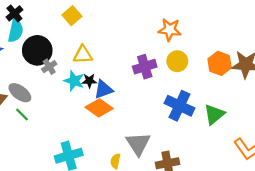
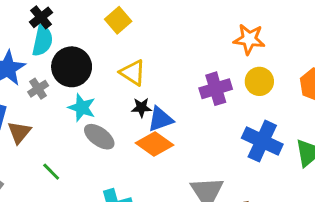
yellow triangle: (83, 55) -> (133, 73), turned 36
gray cross: (49, 67) -> (38, 89), moved
cyan star: (74, 81) -> (82, 108), moved
gray ellipse: (20, 93) -> (99, 137), moved
green line: (22, 114) -> (51, 172), moved

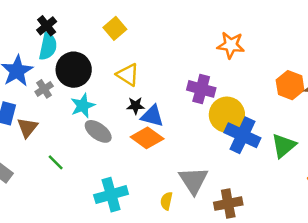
yellow circle: (259, 81) -> (227, 115), moved, size x1.4
purple cross: (216, 89) -> (201, 89), turned 32
cyan star: (82, 108) -> (83, 106), turned 30
blue triangle: (160, 119) -> (152, 116), turned 35

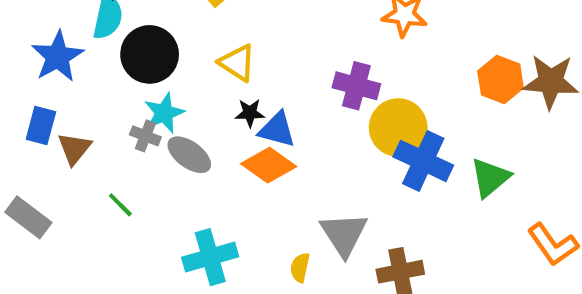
gray cross: (44, 89) -> (145, 136), moved, turned -36

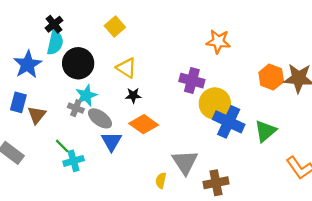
blue triangle: (277, 130) -> (111, 141), moved, turned 45
cyan cross: (210, 257) -> (74, 161), moved, size x0.7

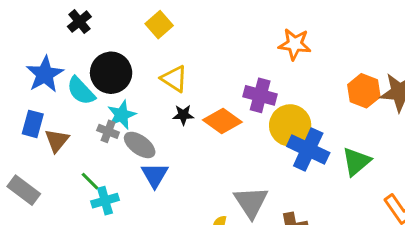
cyan semicircle: (55, 43) -> (81, 91), moved, turned 125
orange diamond: (144, 124) -> (222, 121), moved

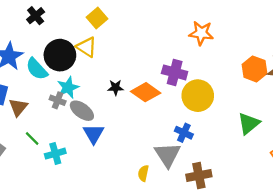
yellow triangle: (174, 79) -> (87, 47), moved
blue cross: (308, 149) -> (184, 133), moved, size x0.6
green line: (90, 181) -> (32, 138), moved

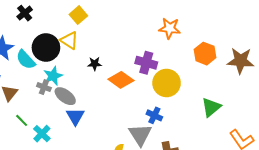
orange hexagon: (254, 69) -> (205, 54), moved
black star: (116, 88) -> (95, 64), moved
cyan cross: (55, 154) -> (42, 134), turned -30

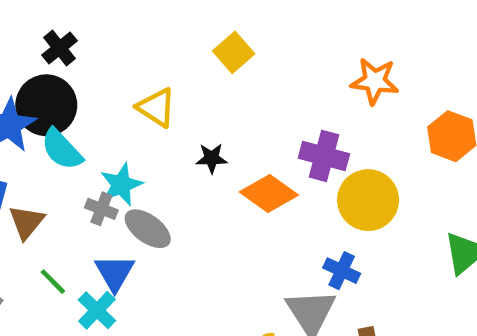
yellow square: (78, 15) -> (234, 52), moved
black circle: (46, 48) -> (46, 105), moved
blue triangle: (75, 116) -> (115, 273), moved

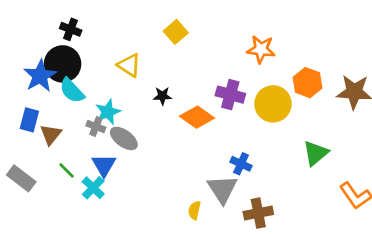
black cross: (59, 48) -> (71, 29), turned -30
yellow circle: (368, 200) -> (273, 104), moved

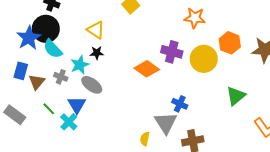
black star: (162, 96) -> (97, 53), moved
gray cross: (96, 126) -> (61, 77), moved

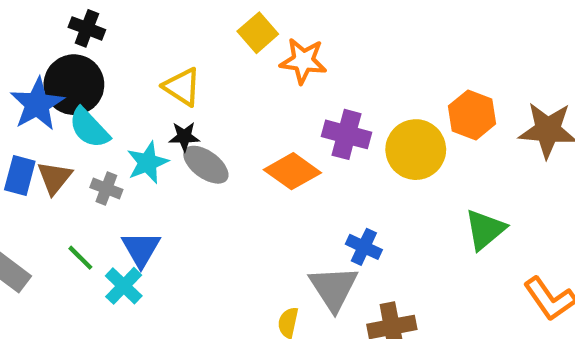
orange star: (195, 18) -> (303, 61), moved
brown triangle: (37, 82) -> (54, 178), moved
gray ellipse: (92, 85) -> (206, 165), moved

